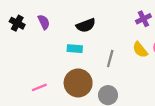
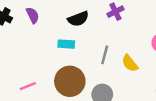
purple cross: (143, 19) -> (115, 12), moved
yellow semicircle: (140, 50) -> (130, 63), moved

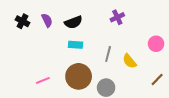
black semicircle: (78, 19) -> (73, 22), moved

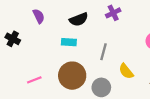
black cross: (22, 21) -> (13, 39), moved
black semicircle: (73, 22) -> (79, 19), moved
yellow semicircle: (130, 61) -> (126, 71), moved

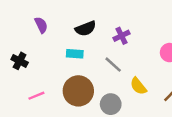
purple cross: (113, 13) -> (122, 36), moved
black cross: (13, 39) -> (20, 61), moved
gray line: (103, 52) -> (113, 65), turned -63

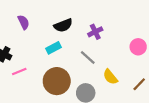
cyan rectangle: (75, 54) -> (53, 48), turned -32
pink line: (36, 96) -> (19, 71), moved

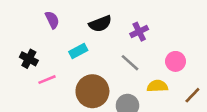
pink circle: (138, 47) -> (176, 61), moved
cyan rectangle: (53, 48) -> (78, 51), moved
yellow semicircle: (110, 77) -> (157, 86), turned 126

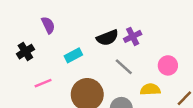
black semicircle: (100, 24) -> (107, 38), moved
black cross: (29, 59) -> (25, 52), moved, turned 30

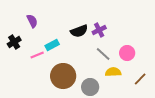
gray line: (124, 67) -> (103, 54), moved
pink line: (43, 83) -> (37, 55), moved

